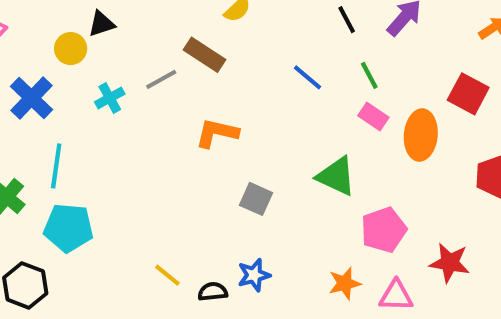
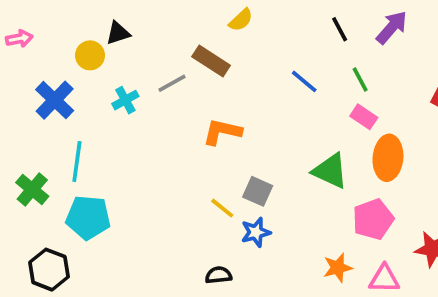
orange ellipse: (421, 135) -> (388, 158), moved
yellow line: (167, 275) -> (222, 208), moved
blue star: (254, 275) -> (256, 232), moved

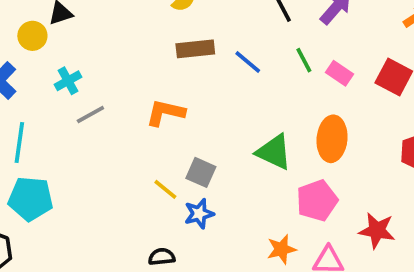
brown rectangle: (211, 61) -> (195, 49), moved, turned -39
gray line: (172, 83) -> (90, 114), moved
pink rectangle: (364, 117) -> (340, 73), moved

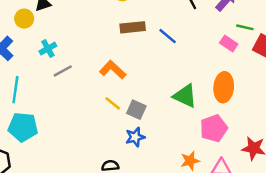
green line: (304, 60) -> (245, 27), moved, turned -49
orange L-shape: (165, 113) -> (113, 70), turned 30
yellow line: (165, 189) -> (113, 103), moved

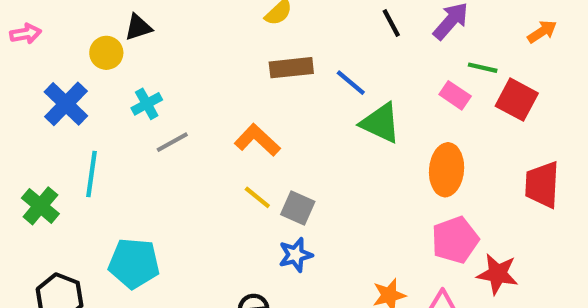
green triangle: (185, 96) -> (381, 123), moved
cyan pentagon: (23, 127) -> (134, 263), moved
pink pentagon: (214, 128) -> (455, 240), moved

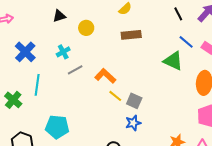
yellow circle: (106, 53) -> (86, 28), moved
blue line: (351, 83) -> (186, 42), moved
orange L-shape: (257, 140) -> (105, 76), moved

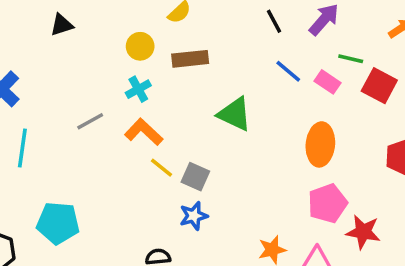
yellow circle: (86, 28) -> (140, 46), moved
cyan cross: (63, 52) -> (138, 89), moved
green triangle: (173, 61) -> (235, 114), moved

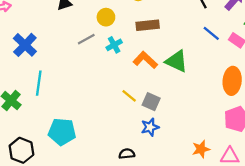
yellow circle: (140, 46) -> (106, 17), moved
gray line: (90, 121) -> (86, 39), moved
orange L-shape: (144, 132) -> (145, 60), moved

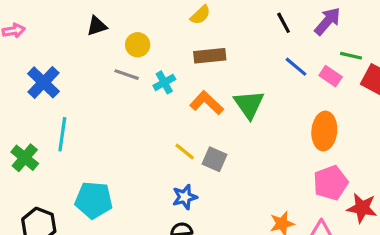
yellow circle: (106, 17) -> (138, 45), moved
gray line: (86, 39) -> (127, 75), turned 48
green triangle: (177, 61) -> (249, 104), turned 30
blue star: (150, 127) -> (185, 197), moved

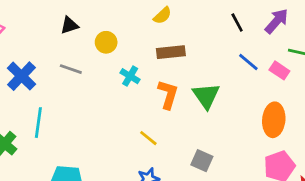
gray line: (127, 75) -> (71, 69), moved
cyan cross: (164, 82) -> (130, 76), turned -30
orange L-shape: (207, 103) -> (168, 94), turned 64
gray square: (214, 159) -> (202, 161), moved

